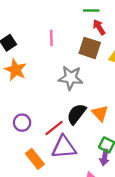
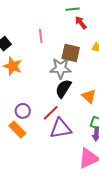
brown square: (90, 48) -> (71, 53), moved
black semicircle: (76, 114) -> (63, 89), moved
orange rectangle: (35, 159) -> (17, 130), moved

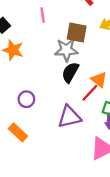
red line: (51, 113) -> (90, 93), moved
orange rectangle: (17, 130) -> (18, 132), moved

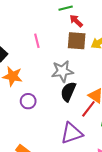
brown square: (77, 32) -> (77, 41), moved
purple circle: (26, 99) -> (28, 101), moved

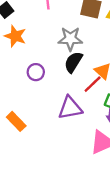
purple circle: (28, 101) -> (36, 72), moved

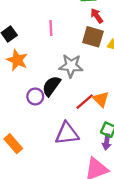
black semicircle: (73, 62) -> (51, 86), moved
red line: (93, 84) -> (85, 102), moved

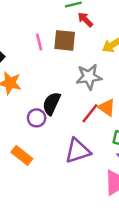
brown square: (93, 37) -> (65, 40), moved
gray star: (71, 66) -> (89, 77), moved
orange rectangle: (13, 144) -> (22, 155), moved

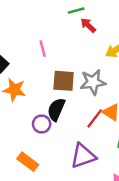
brown square: (65, 40) -> (64, 81), moved

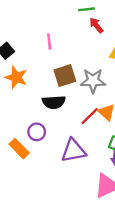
brown square: (64, 81) -> (65, 76), turned -30
black semicircle: (56, 109) -> (54, 102), turned -125
purple circle: (42, 124) -> (37, 132), moved

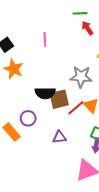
brown square: (65, 76) -> (59, 99), moved
purple triangle: (73, 151) -> (59, 137), size x0.6

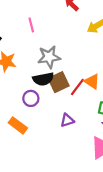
gray star: (81, 77) -> (49, 57), moved
purple circle: (28, 118) -> (31, 98), moved

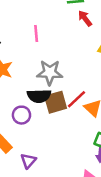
red line: (77, 87) -> (77, 99), moved
purple triangle: (67, 120) -> (28, 161), moved, turned -40

